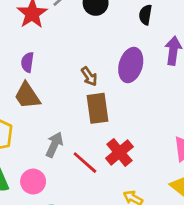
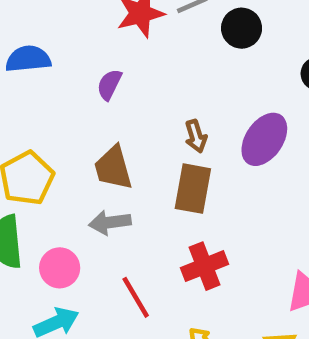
brown trapezoid: (27, 96) -> (113, 168), moved
gray arrow: (54, 145) -> (110, 222), turned -140
red line: (85, 163) -> (136, 297), moved

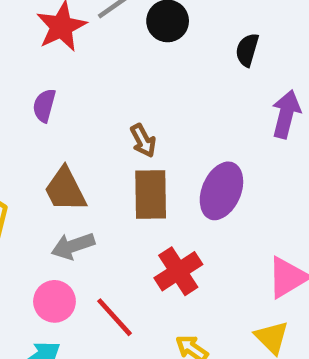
purple ellipse: (264, 139) -> (221, 191), moved
pink circle: (60, 268) -> (54, 301), moved

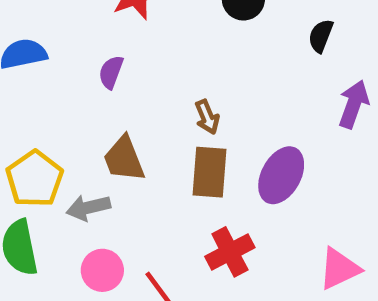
gray arrow: (73, 246) -> (88, 208), moved

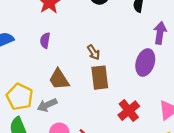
purple ellipse: (281, 175) -> (145, 63), moved
red cross: (230, 252) -> (129, 111), moved

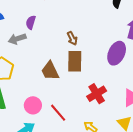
brown trapezoid: (59, 79) -> (50, 71), moved
gray arrow: (47, 105) -> (17, 39), moved

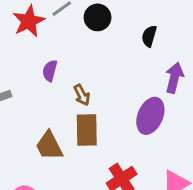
purple semicircle: (31, 22) -> (50, 71), moved

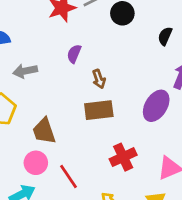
brown rectangle: (87, 130) -> (99, 110), turned 76
brown trapezoid: (49, 146) -> (44, 131), moved

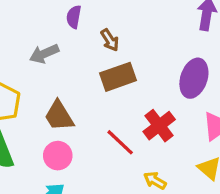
gray arrow: (25, 71) -> (44, 54), moved
purple ellipse: (156, 106) -> (194, 78), moved
red line: (69, 177) -> (120, 142), moved

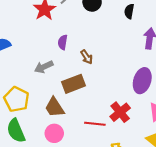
brown rectangle: (118, 77) -> (74, 84), moved
red line: (120, 142) -> (95, 124), turned -36

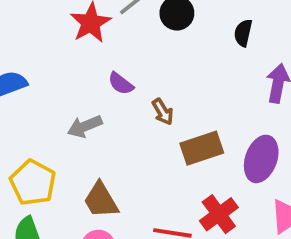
purple semicircle: (63, 42) -> (121, 84), turned -64
brown rectangle: (74, 84) -> (202, 148), moved

